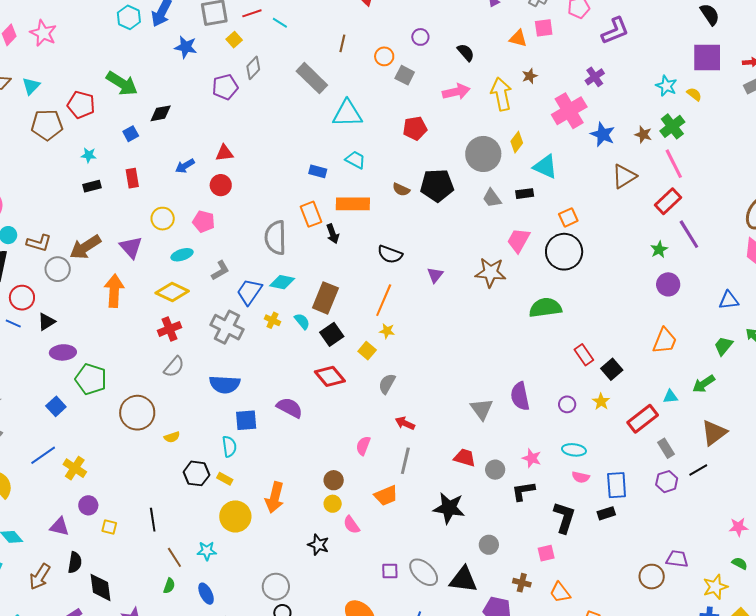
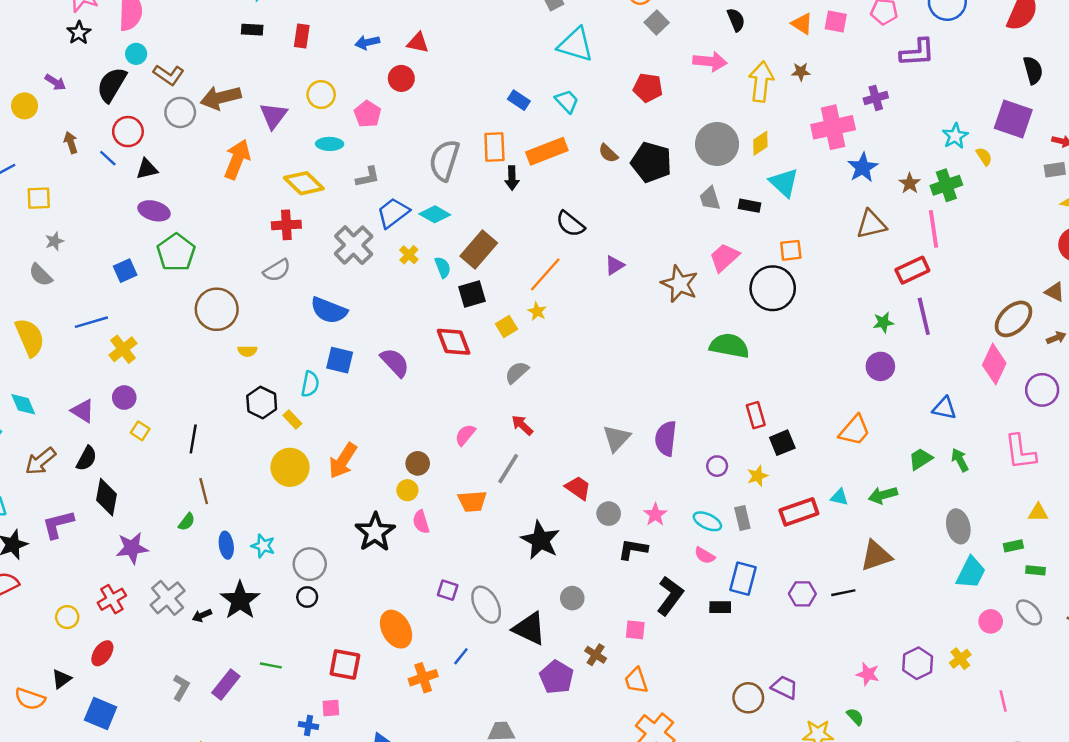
orange rectangle: (353, 204) -> (547, 151), turned -40
gray rectangle: (666, 448) -> (742, 518), moved
black star: (318, 545) -> (375, 532), size x1.5
cyan star: (207, 551) -> (263, 546), moved

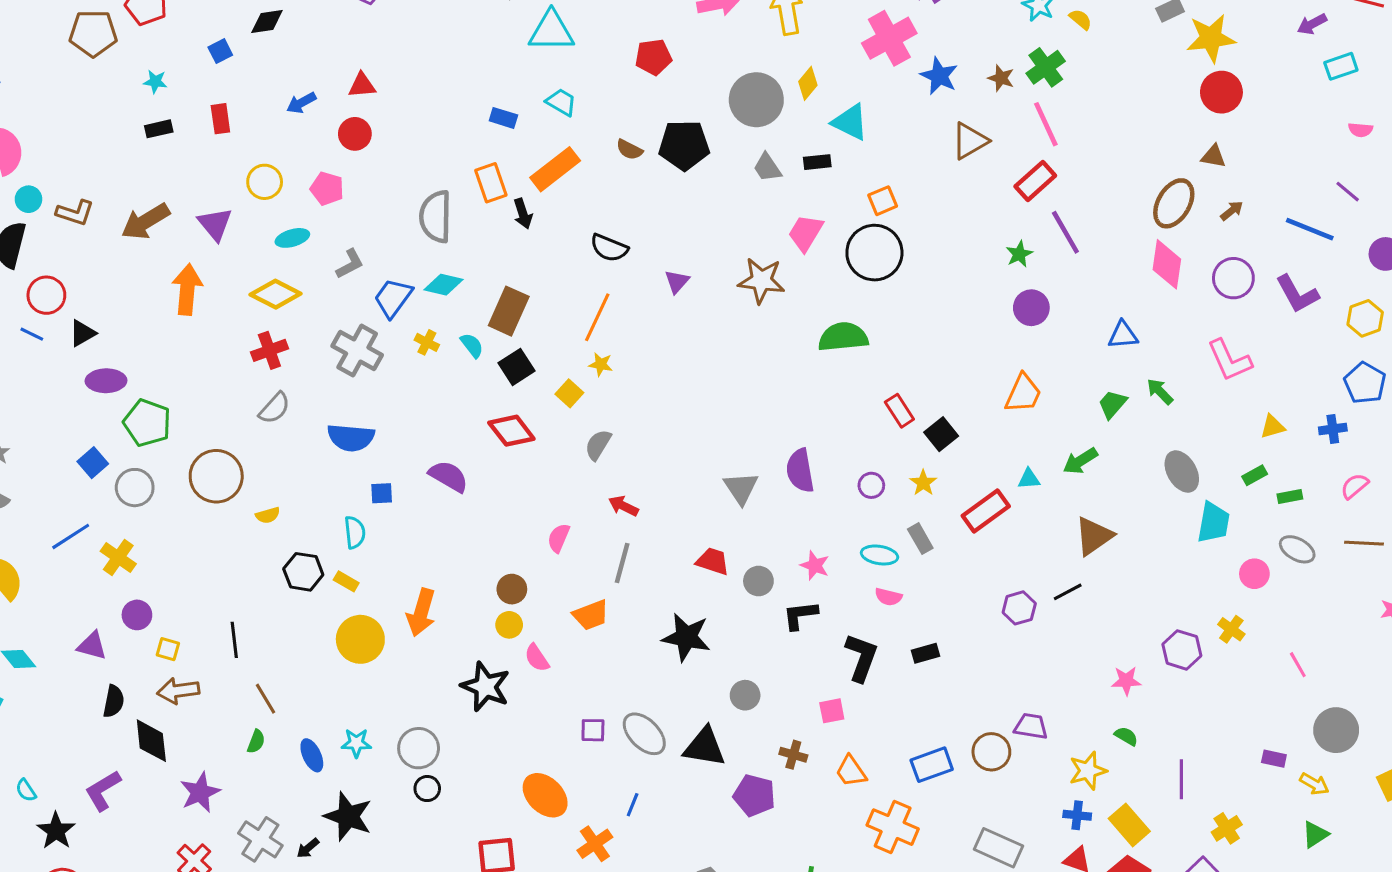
gray circle: (180, 112) -> (135, 488), moved
blue square: (340, 360) -> (382, 493), size x0.7
brown arrow: (40, 461) -> (178, 691), moved, turned 48
blue rectangle: (743, 579) -> (932, 765), moved, turned 72

